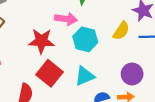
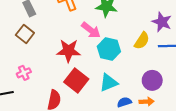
pink arrow: (66, 19) -> (91, 30), turned 30

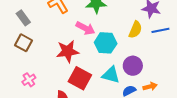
purple circle: (152, 80) -> (133, 66), moved
cyan triangle: (109, 83) -> (111, 75), turned 48

